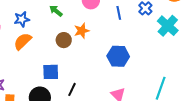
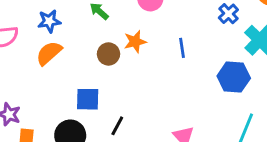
blue line: (119, 13) -> (182, 48), moved
blue hexagon: (118, 56) -> (234, 77), moved

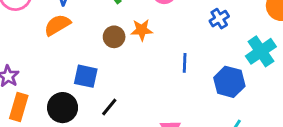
blue cross: (228, 14) -> (219, 19), moved
blue line: (182, 48) -> (185, 63), moved

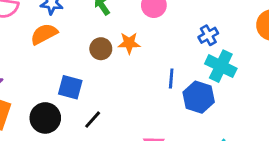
cyan cross: (261, 51) -> (221, 66), moved, turned -32
blue hexagon: (229, 82) -> (199, 97), moved

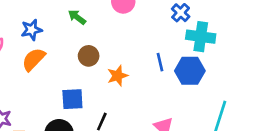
orange star: (129, 43) -> (117, 76), moved

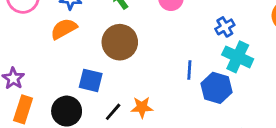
brown circle: (89, 56) -> (120, 42), size x1.6
orange star: (117, 76) -> (142, 107), moved

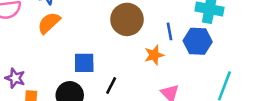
brown circle: (120, 42) -> (127, 19), moved
orange star: (142, 107) -> (154, 55), moved

